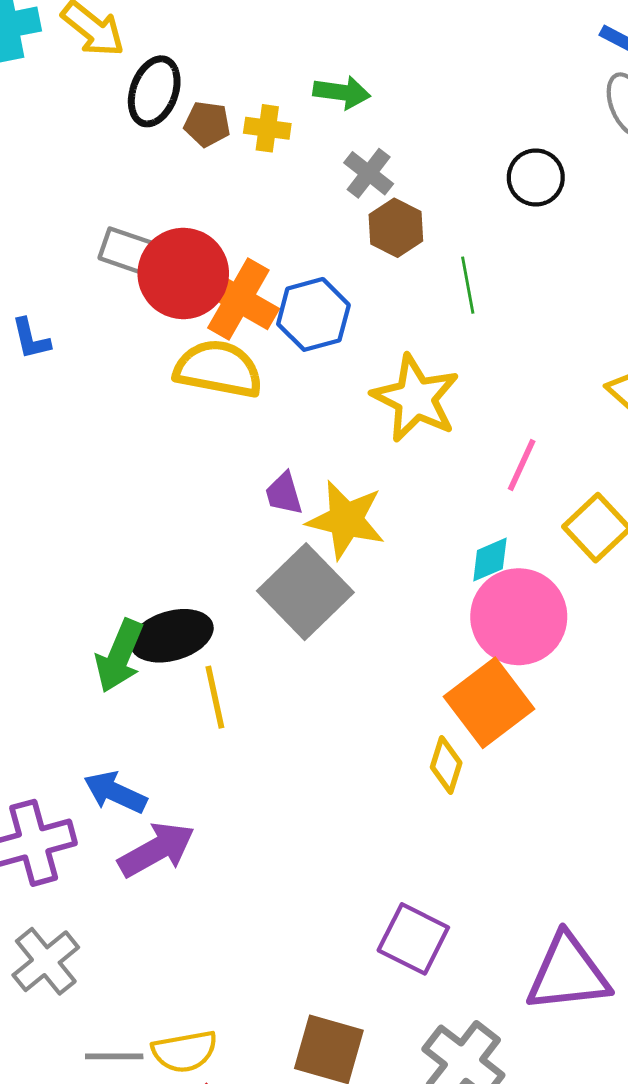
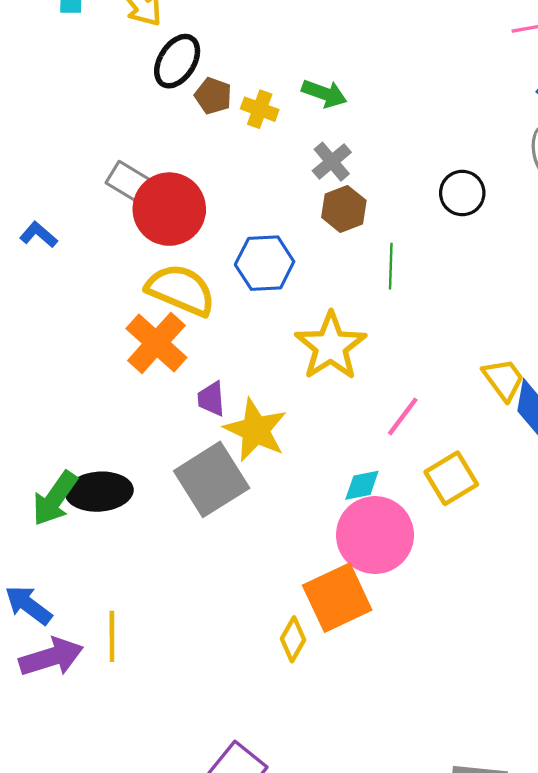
orange cross: (238, 299) -> (156, 343), moved
blue L-shape: (31, 339) -> (39, 235), turned 132
yellow line: (215, 697) -> (112, 636), moved

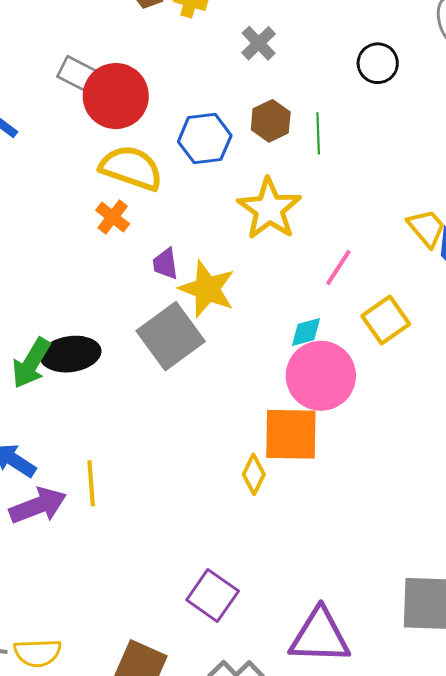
brown hexagon: (344, 209) -> (271, 121), moved
orange cross: (156, 343) -> (113, 217), size x0.6
orange square: (337, 598) -> (291, 434), turned 30

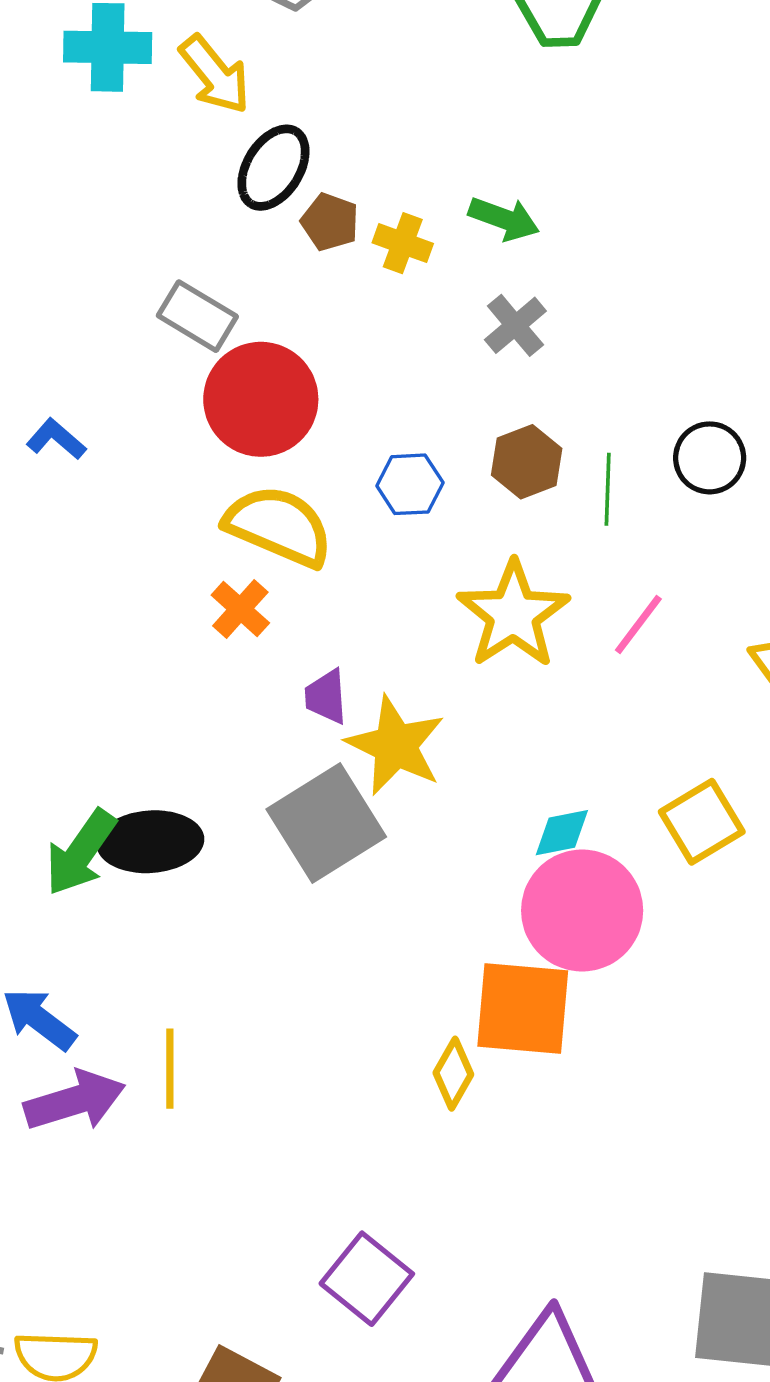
black circle: (378, 63) -> (710, 458), moved
gray rectangle: (80, 75) -> (197, 316), moved
blue hexagon: (205, 139) -> (410, 484), size x0.7
pink line: (338, 268) -> (638, 625), moved

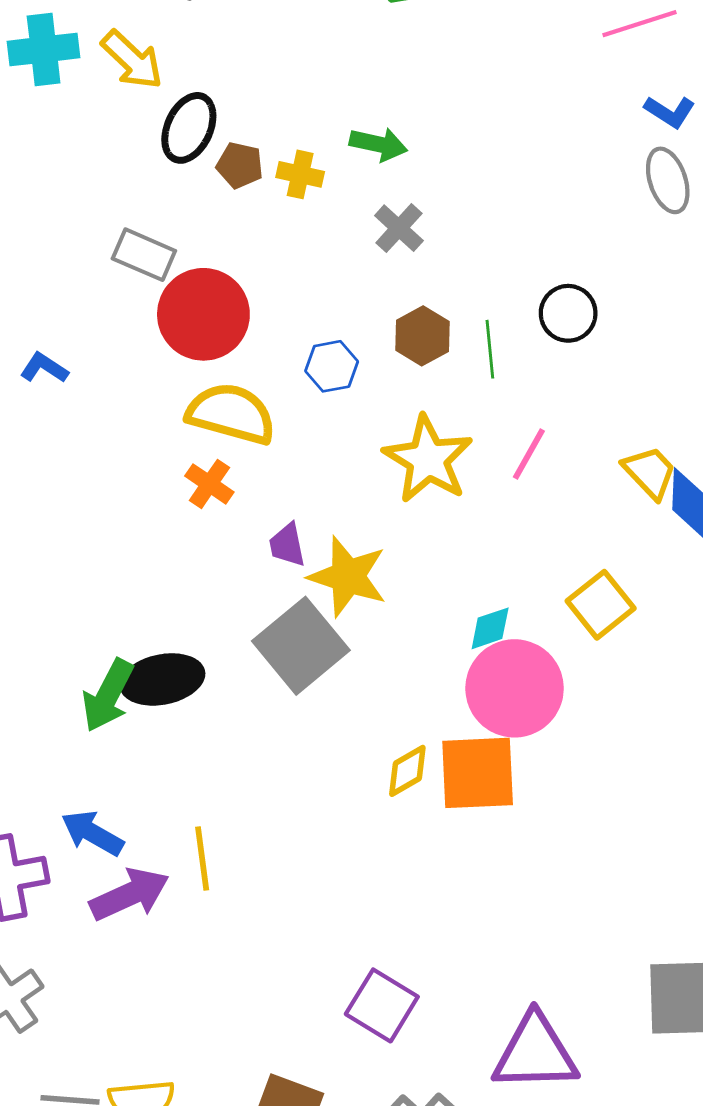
yellow diamond: (453, 1074) -> (407, 771), moved, turned 38

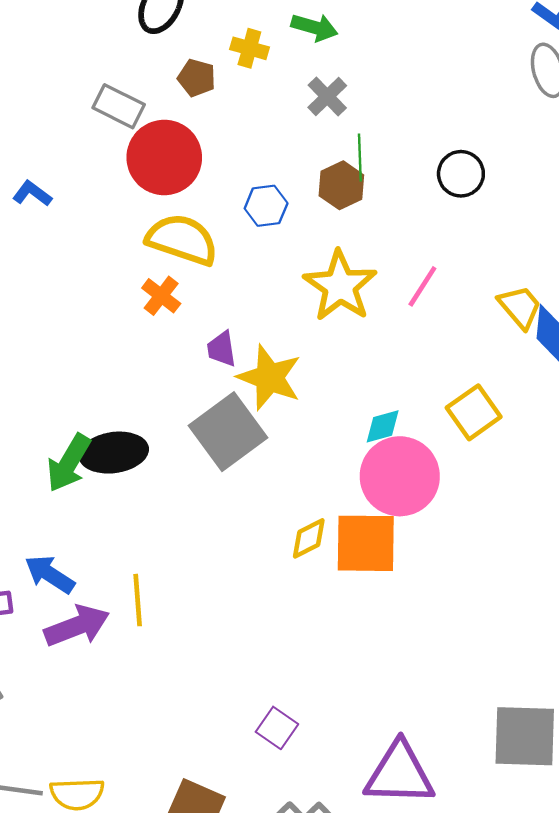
brown pentagon: (240, 165) -> (197, 78), moved
green line: (490, 349) -> (360, 158), moved
purple square: (382, 1005) -> (277, 728), size x0.7

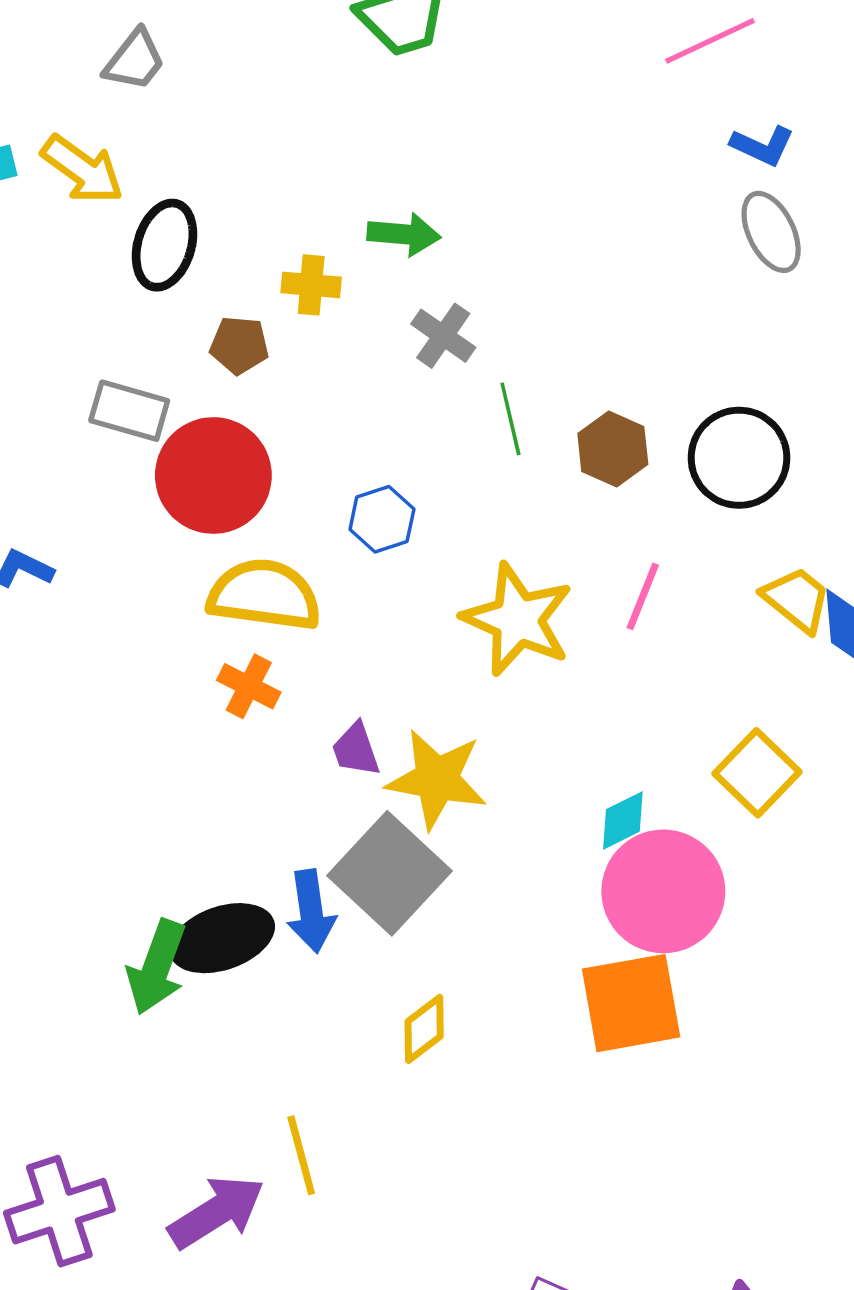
black circle: (461, 174) -> (739, 458), moved, size x1.4
brown hexagon: (341, 185) -> (613, 449), moved
yellow diamond: (309, 538) -> (424, 1029), moved
blue arrow: (50, 574) -> (311, 911), moved, turned -120

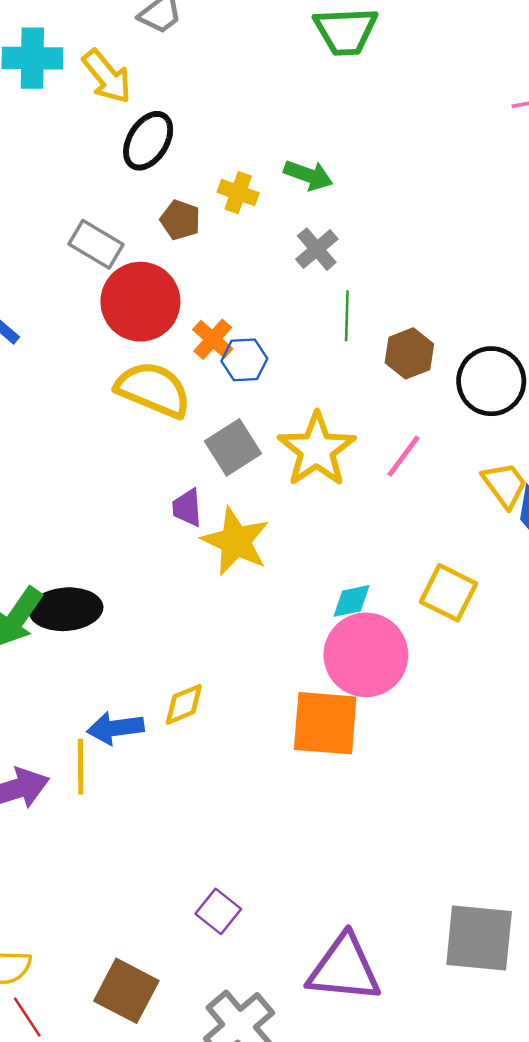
orange cross: (249, 686) -> (213, 339), moved
yellow square: (757, 773) -> (448, 593), turned -32
gray square: (390, 873) -> (233, 447), moved, size x0.7
blue arrow: (311, 911) -> (115, 728), moved, turned 76

